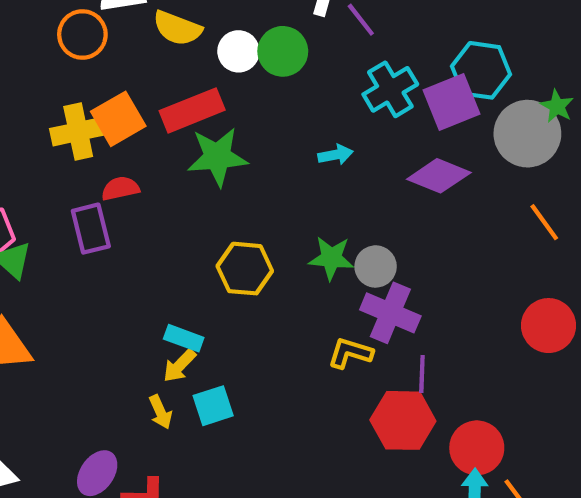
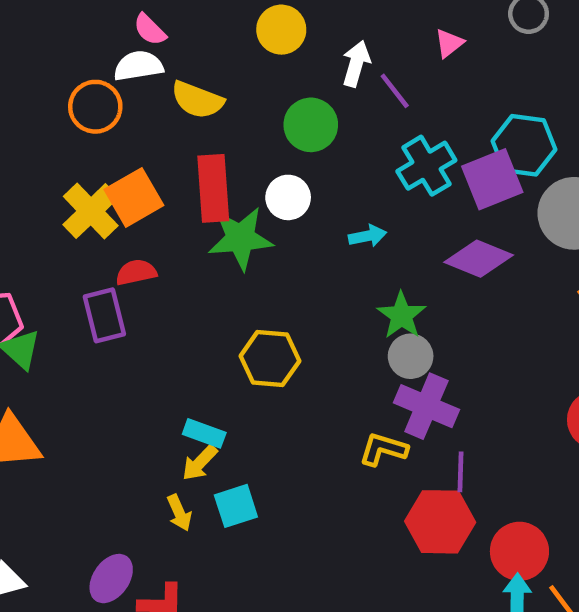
white circle: (238, 51) -> (288, 197), moved
red rectangle: (192, 110) -> (213, 188), turned -72
yellow cross: (78, 132) -> (91, 211), turned -32
green star: (331, 258) -> (402, 315), moved, turned 30

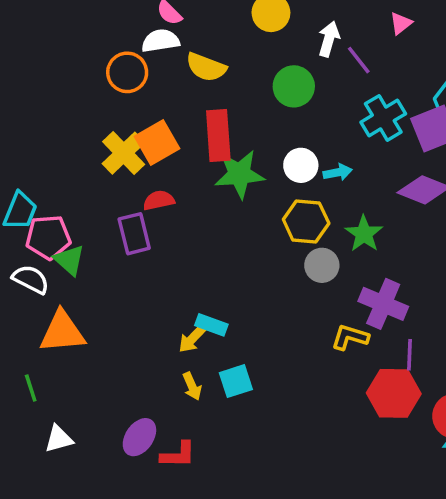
white circle: (288, 197) -> (301, 165), moved
gray circle: (411, 356) -> (322, 265), moved
yellow hexagon: (270, 358) -> (306, 221), moved
yellow arrow: (200, 463) -> (192, 339), moved

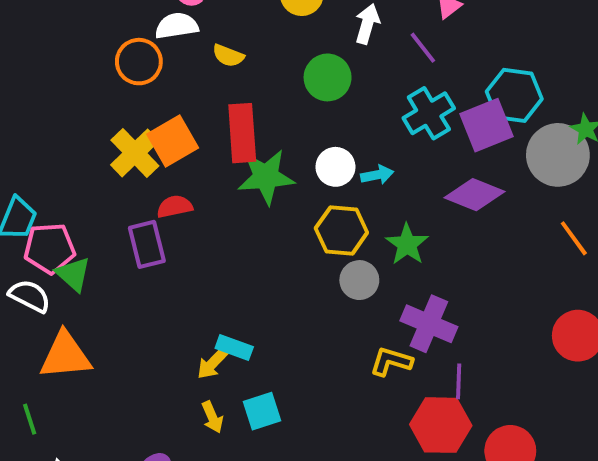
purple line: (359, 60) -> (423, 48), moved
yellow semicircle: (206, 67) -> (228, 56), size x0.7

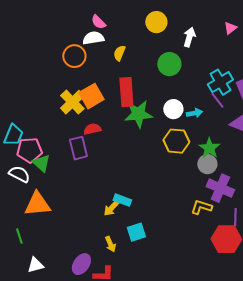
purple line: (423, 48) -> (217, 100), moved
yellow semicircle: (228, 56) -> (119, 53), turned 91
gray circle: (359, 280) -> (207, 164), moved
yellow arrow: (212, 417) -> (110, 244), moved

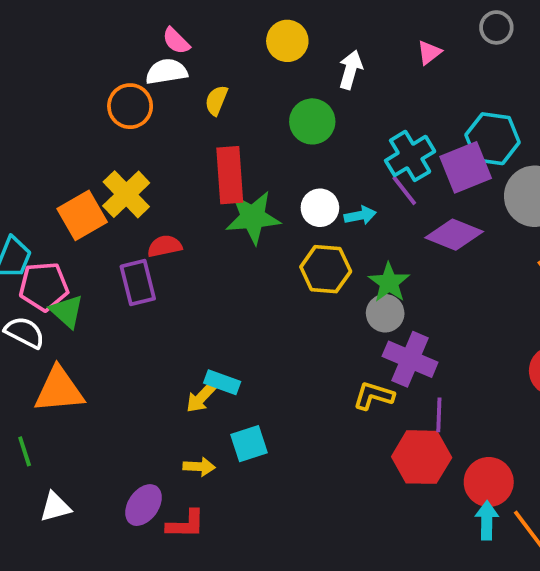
orange square: (91, 96) -> (82, 215), moved
yellow arrow: (110, 244) -> (199, 467), turned -63

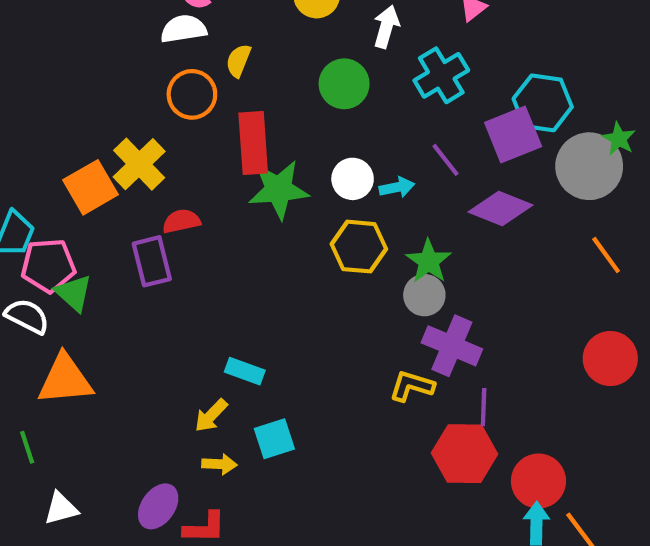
orange circle: (130, 106) -> (192, 94), moved
cyan cross: (410, 156) -> (441, 75), moved
yellow arrow: (201, 398) -> (211, 416), moved

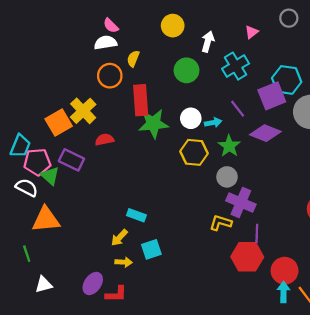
purple rectangle: (152, 261) -> (71, 160), moved, turned -50
green star: (429, 261) -> (229, 146), moved

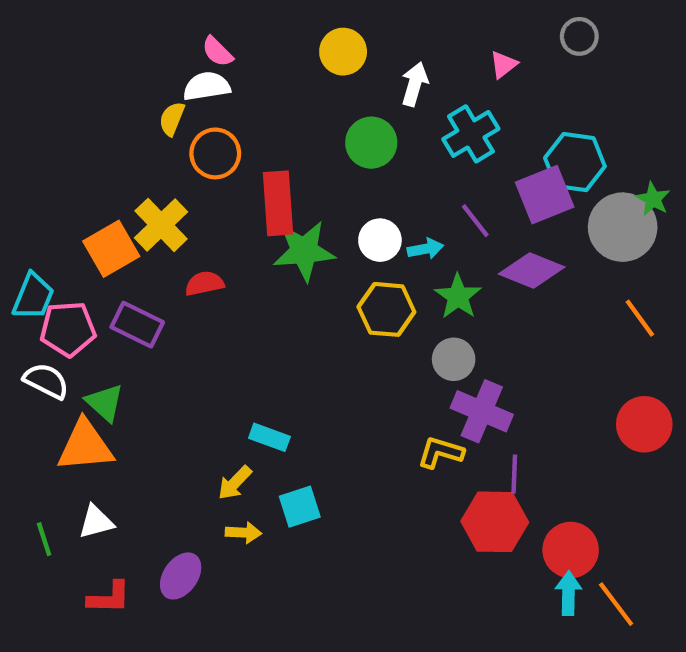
yellow semicircle: (133, 59) -> (172, 119), moved
green triangle: (50, 176) -> (105, 403), moved
green line: (27, 254) -> (44, 539), moved
white triangle: (44, 285) -> (96, 522), moved
red L-shape: (116, 294) -> (109, 598), moved

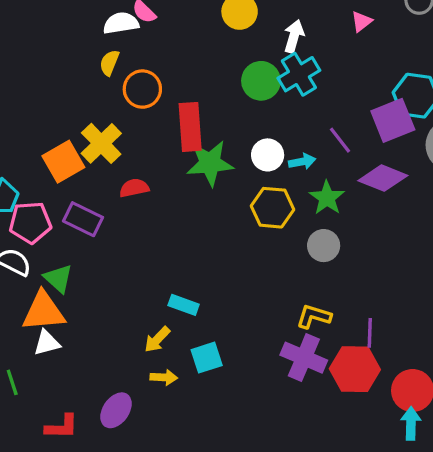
white semicircle: (207, 86) -> (121, 23), moved
cyan cross: (471, 134) -> (299, 74), moved
purple cross: (482, 411) -> (304, 358), moved
white triangle: (96, 522) -> (47, 343), moved

